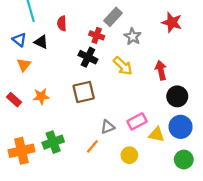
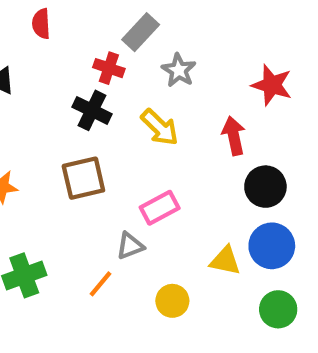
red star: (172, 22) -> (272, 85), moved
red semicircle: (62, 23) -> (41, 24), moved
pink rectangle: (137, 121) -> (160, 208), moved

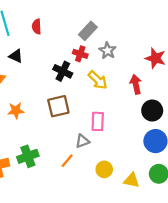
red cross: (109, 68) -> (80, 54), moved
pink rectangle: (160, 208) -> (98, 121), turned -60
yellow triangle: (225, 261) -> (131, 180), moved

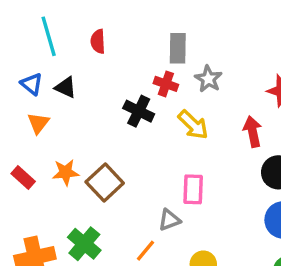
gray rectangle: (88, 31) -> (178, 48), turned -42
brown square: (58, 106) -> (105, 183), moved, turned -30
green cross: (28, 156) -> (84, 244), turned -30

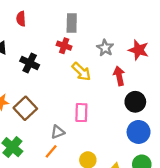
gray star: (208, 79) -> (105, 48), moved
black cross: (139, 111) -> (30, 63), moved
gray triangle: (169, 220) -> (58, 132), moved

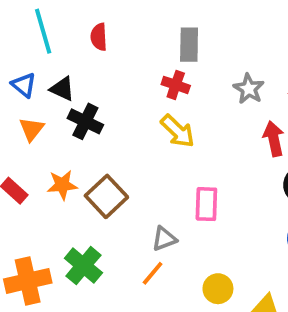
black cross: (30, 63) -> (85, 121), moved
yellow arrow: (81, 72) -> (178, 131), moved

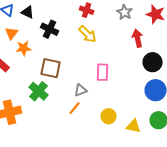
black cross: (85, 121) -> (50, 29), moved
orange star: (62, 185) -> (24, 48), moved
brown square: (106, 196) -> (51, 68), turned -35
green cross: (83, 266) -> (39, 91), moved

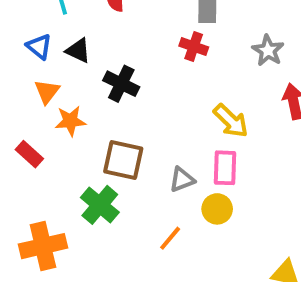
yellow arrow: (88, 34) -> (231, 121), moved
gray triangle: (81, 90) -> (182, 180), moved
yellow circle: (109, 116) -> (217, 209), moved

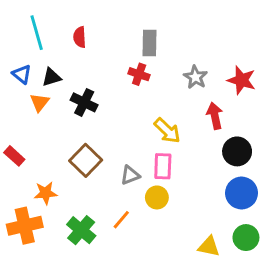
black triangle: (78, 50) -> (51, 77), turned -42
orange triangle: (47, 92) -> (40, 102), moved
orange star: (70, 121) -> (46, 193), moved
brown square: (123, 160) -> (86, 160), turned 32
green cross: (100, 205) -> (81, 230), moved

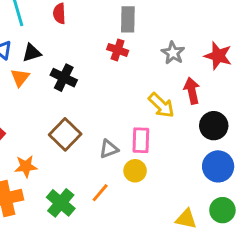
yellow arrow: (167, 131) -> (161, 105), moved

